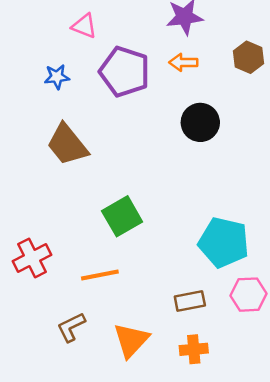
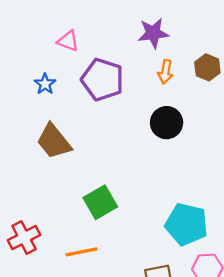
orange arrow: (183, 62) -> (165, 72), moved, turned -80
blue star: (57, 77) -> (45, 84), turned -30

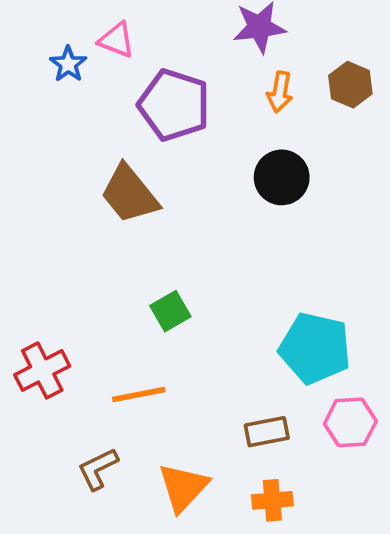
blue star: (45, 84) -> (68, 64), moved
brown trapezoid: (54, 141) -> (129, 194), moved
green square: (100, 202) -> (170, 311), size x0.7

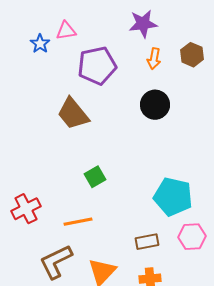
pink triangle: (116, 40) -> (66, 31), turned -30
purple pentagon: (174, 105) -> (97, 66), turned -30
brown L-shape: (98, 469) -> (56, 262), size x1.5

